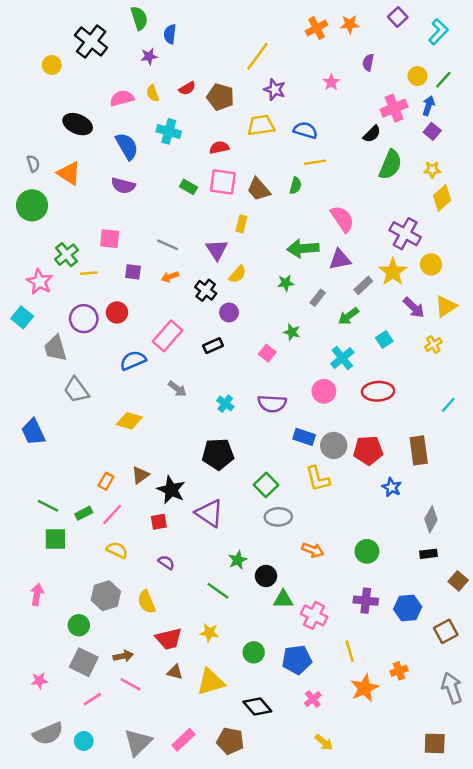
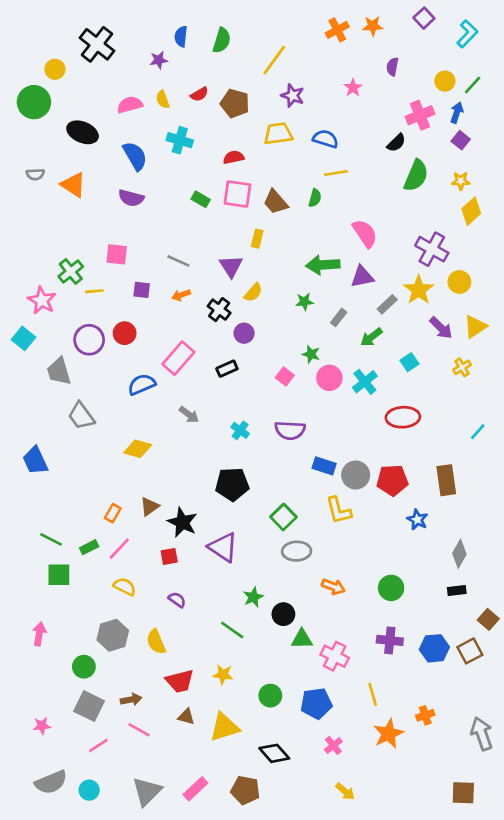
green semicircle: (139, 18) -> (222, 40), moved, turned 35
gray semicircle: (33, 163) -> (35, 174), turned 105
green circle: (32, 205) -> (34, 102), moved
pink circle: (324, 391) -> (329, 378), moved
brown square: (446, 631) -> (470, 651), moved

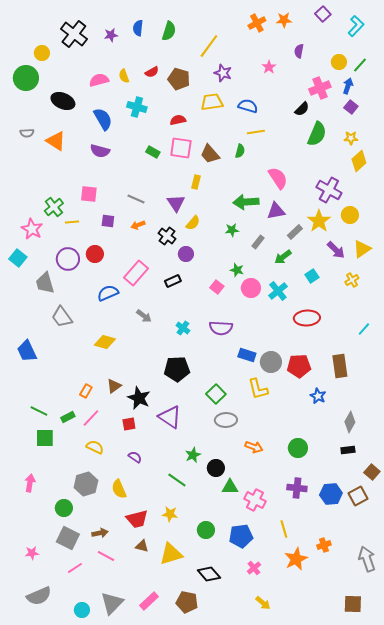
purple star: (159, 60) -> (111, 35), moved
cyan circle: (89, 790) -> (82, 610), moved

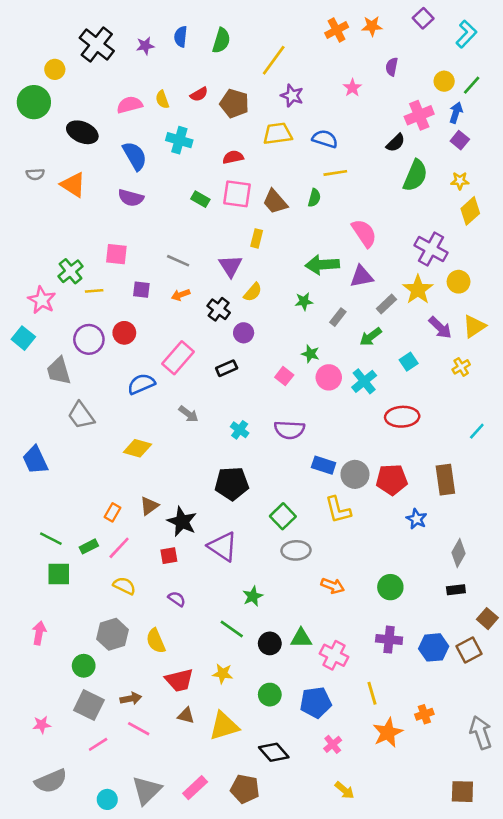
black circle: (216, 468) -> (270, 643), moved

